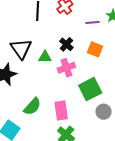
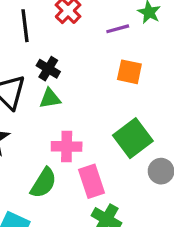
black cross: (66, 44) -> (48, 69), moved
pink cross: (66, 68) -> (67, 146), moved, turned 30

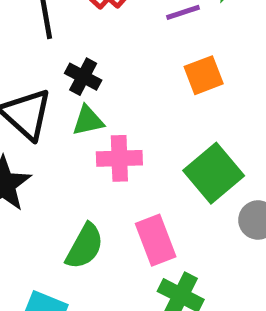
orange square: (129, 72) -> (204, 75), turned -30
pink cross: (67, 146) -> (119, 158), moved

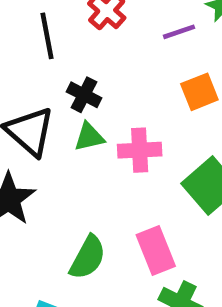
pink cross: (119, 158) -> (140, 150), moved

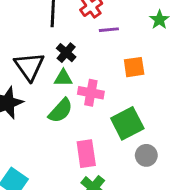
purple line: (179, 32) -> (109, 30), moved
green semicircle: (88, 257) -> (61, 111), moved

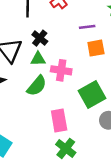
purple line: (109, 30) -> (87, 27), moved

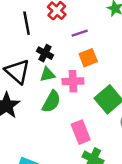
purple line: (87, 27) -> (80, 33), moved
orange square: (96, 48) -> (88, 58), moved

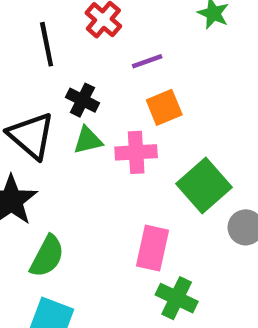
green semicircle: (51, 102) -> (47, 256), moved
pink rectangle: (81, 132) -> (152, 248), turned 35

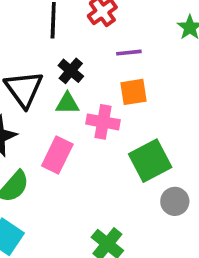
pink rectangle: (152, 248) -> (57, 155), moved

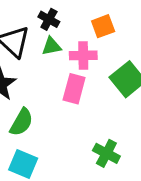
pink rectangle: (57, 155) -> (74, 89), moved

